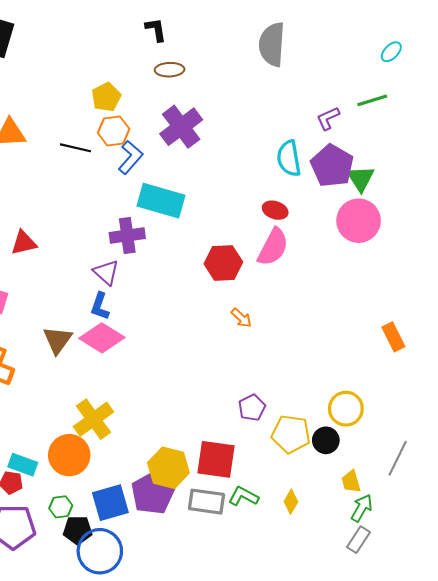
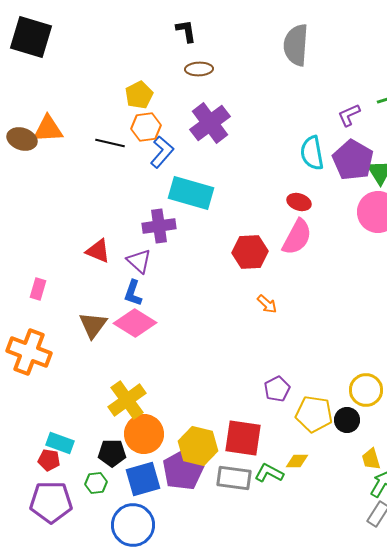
red triangle: (24, 243) -> (98, 251), moved, turned 36
orange circle: (69, 455) -> (144, 434), moved
yellow diamond: (291, 502) -> (297, 461), moved, turned 60
black pentagon: (78, 530) -> (112, 453), moved

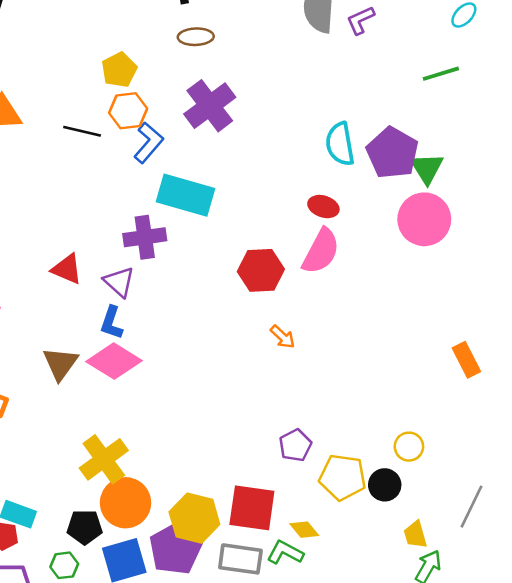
purple L-shape: (349, 115) -> (360, 20), moved
yellow circle: (366, 390) -> (409, 447), size x0.7
yellow diamond: (297, 461) -> (304, 530), moved, turned 50

